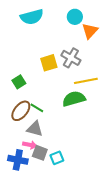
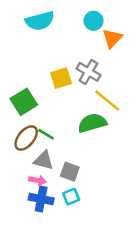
yellow line: (86, 81) -> (107, 101), turned 50
green square: (19, 82) -> (24, 102), size x1.5
gray square: (40, 153) -> (70, 172), moved
blue cross: (18, 160) -> (41, 199), moved

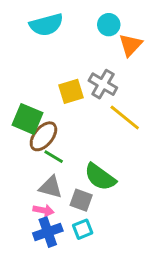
green square: (24, 102) -> (28, 119), turned -35
green semicircle: (92, 123) -> (100, 177), moved, turned -128
brown ellipse: (26, 138) -> (43, 136), moved
blue cross: (41, 199) -> (48, 232), turned -30

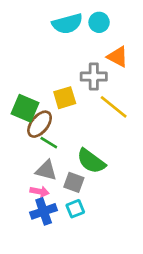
cyan semicircle: (46, 25) -> (67, 24), moved
orange triangle: (130, 45) -> (118, 57), moved, turned -45
gray cross: (103, 84) -> (94, 77), turned -30
yellow square: (71, 91) -> (65, 98), moved

